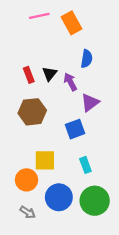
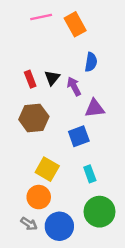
purple triangle: (90, 103) -> (95, 108), turned 30
yellow square: (45, 160) -> (47, 169), turned 30
orange circle: (26, 180) -> (39, 197), moved
blue circle: (59, 197) -> (59, 226), moved

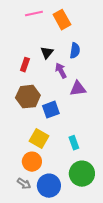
black triangle: (52, 78) -> (47, 53), moved
red rectangle: (30, 79) -> (25, 65), turned 40
blue square: (79, 136) -> (51, 110), moved

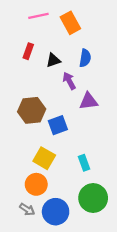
black triangle: (47, 53) -> (53, 60), turned 32
red rectangle: (25, 65) -> (28, 51), moved

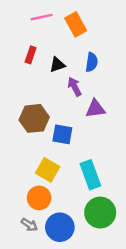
blue square: (58, 125) -> (62, 134), turned 30
cyan rectangle: (84, 163) -> (90, 175), size x1.6

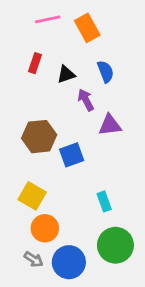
blue semicircle: (92, 62) -> (106, 72), turned -30
blue square: (62, 134) -> (72, 155), turned -30
yellow square: (48, 170) -> (32, 196), moved
cyan rectangle: (90, 175) -> (104, 201), size x0.6

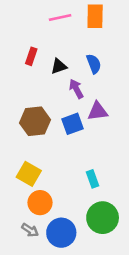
pink line: (48, 19) -> (60, 17), moved
orange rectangle: (87, 28) -> (95, 16), moved, turned 30
blue square: (72, 155) -> (73, 124), moved

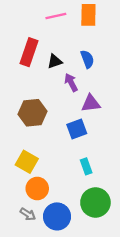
red rectangle: (31, 56) -> (29, 52), size x1.6
blue square: (73, 124) -> (77, 129), moved

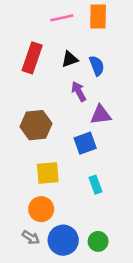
black triangle: (55, 61) -> (70, 59), moved
yellow square: (27, 162) -> (48, 173), moved, turned -35
green circle: (95, 202) -> (98, 241), moved, size x0.6

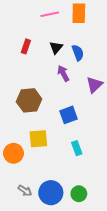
red rectangle: (32, 58) -> (26, 46), size x0.6
black triangle: (70, 59) -> (56, 47), turned -32
purple triangle: (101, 115) -> (94, 85), moved, turned -36
orange circle: (41, 209) -> (13, 153), moved

